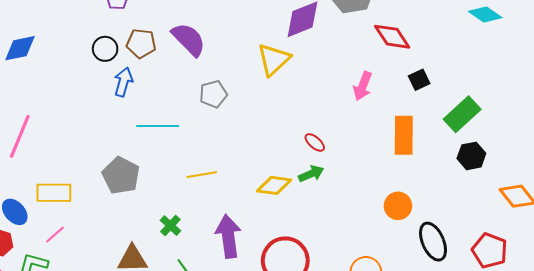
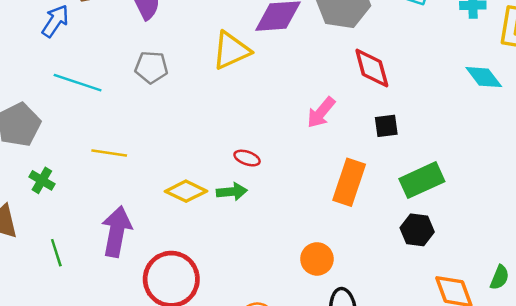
red ellipse: (315, 142) -> (247, 158), turned -40
green cross: (170, 226) -> (42, 180), moved, turned -30

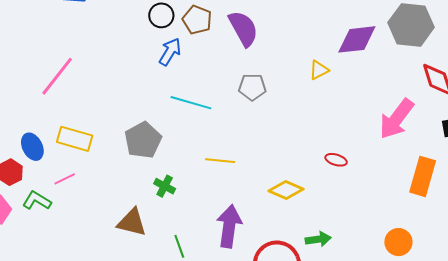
yellow triangle: (231, 50) -> (319, 70), size x0.6
pink arrow: (321, 113) -> (396, 119), size x1.5
green arrow: (232, 192) -> (318, 239), moved

